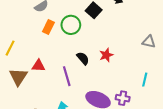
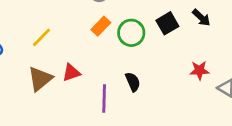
red star: (106, 55) -> (199, 70), moved
red triangle: (38, 66) -> (71, 73), turned -40

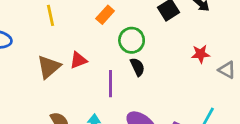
green circle: (131, 33) -> (132, 40), moved
yellow line: (41, 37) -> (50, 15), moved, turned -55

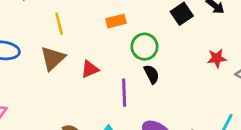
orange rectangle: (105, 15) -> (116, 21), turned 36
brown triangle: (49, 67) -> (53, 58), moved

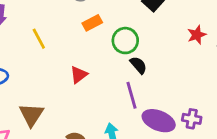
brown triangle: (53, 58) -> (31, 115), moved
purple line: (124, 93) -> (131, 95), moved

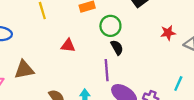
red triangle: (79, 75) -> (68, 46), turned 32
brown triangle: (31, 115) -> (24, 70), turned 35

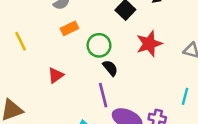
red star: (168, 33) -> (149, 44), moved, size x1.5
red triangle: (68, 46) -> (56, 75), turned -32

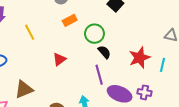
red star: (149, 44) -> (140, 58), moved
cyan line: (185, 96) -> (162, 65), moved

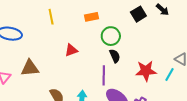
cyan line: (162, 65) -> (170, 75), moved

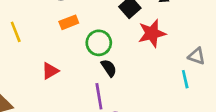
red star: (146, 71) -> (152, 33), moved
cyan line: (170, 75) -> (185, 79), turned -32

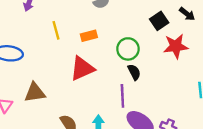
orange rectangle: (69, 22) -> (89, 36), moved
red triangle: (50, 71) -> (82, 68), size x1.6

